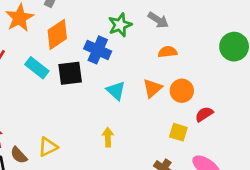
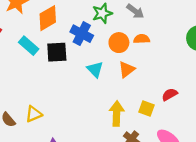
orange circle: (182, 91) -> (119, 43), moved
yellow arrow: (108, 137) -> (117, 113), moved, size x1.5

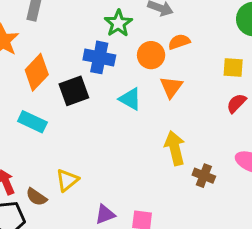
orange diamond: (48, 18) -> (37, 72), moved
cyan rectangle: (29, 46) -> (32, 122), moved
yellow square: (147, 109) -> (233, 67), moved

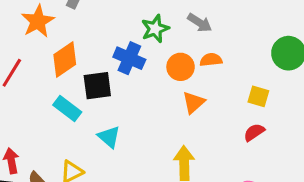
cyan triangle: (130, 99) -> (109, 137), moved
cyan rectangle: (32, 122) -> (67, 108), moved

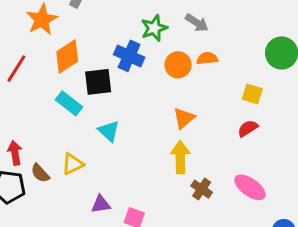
orange triangle: (194, 102) -> (184, 118), moved

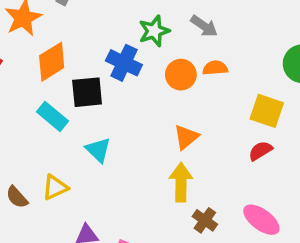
yellow square: (252, 94) -> (267, 111), size x1.4

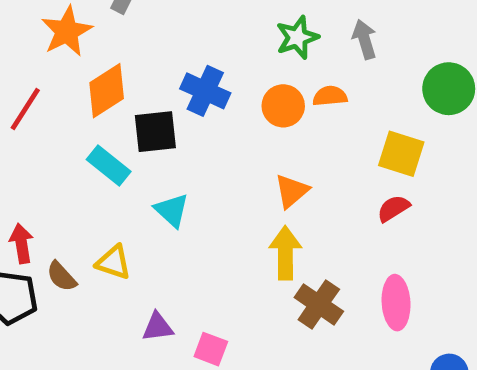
gray arrow: (204, 26) -> (365, 39), moved, turned -140
green star: (154, 31) -> (297, 37), moved
yellow triangle: (55, 187) -> (113, 262), turned 44
brown cross: (205, 220) -> (319, 304), size x1.4
pink ellipse: (261, 220) -> (396, 303), turned 51

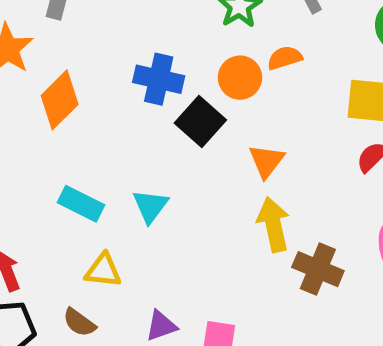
black square: (155, 132) -> (200, 121), moved, turned -30
cyan rectangle: (109, 166) -> (81, 204), moved
cyan triangle: (172, 210) -> (150, 206), turned 36
brown semicircle: (62, 276) -> (79, 323), moved

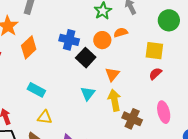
cyan triangle: (150, 206) -> (88, 94), moved

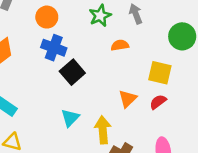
orange circle: (102, 40) -> (47, 17), moved
orange triangle: (112, 74) -> (128, 99), moved

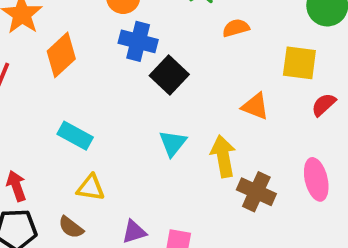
orange triangle: (128, 99) -> (255, 106), turned -48
red semicircle: (158, 102) -> (324, 105), moved

